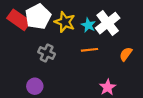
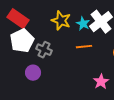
white pentagon: (38, 17) -> (22, 41), moved
purple circle: (35, 86) -> (33, 73), moved

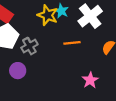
cyan star: (83, 24) -> (61, 11), moved
gray cross: (44, 50) -> (29, 46), turned 35

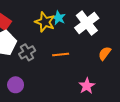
orange line: (72, 43) -> (61, 54), moved
purple circle: (18, 71) -> (16, 85), moved

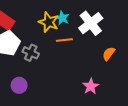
gray cross: (27, 52) -> (31, 53), turned -35
orange line: (61, 54) -> (64, 40), moved

